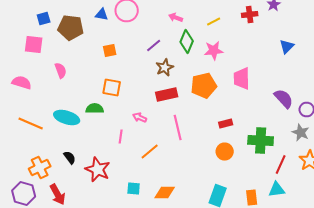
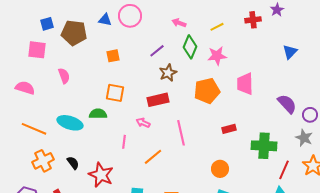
red rectangle: (167, 94) -> (158, 100), moved
orange circle: (225, 152) -> (220, 169), moved
orange cross: (40, 168) -> (43, 161), moved

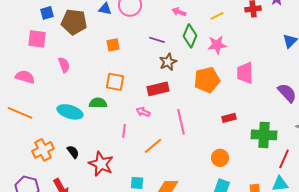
purple line: (157, 51) -> (157, 40), turned 56
orange line: (34, 129) -> (20, 113), moved

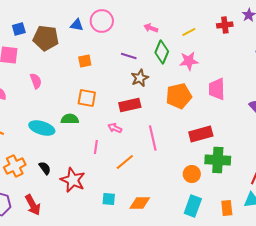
red rectangle: (229, 118) -> (201, 134), size x1.6
green cross: (264, 135) -> (218, 160), moved

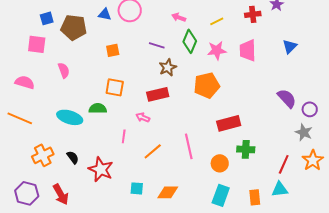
pink trapezoid: (217, 89) -> (248, 50), moved
pink line: (153, 138) -> (189, 146), moved
green cross: (218, 160) -> (246, 149), size x0.7

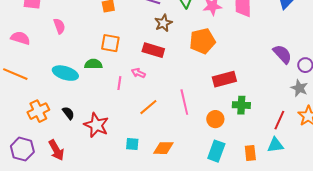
red rectangle: (158, 94) -> (153, 50), turned 30
pink line: (124, 136) -> (119, 83), moved

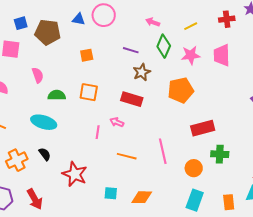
green semicircle: (93, 64) -> (57, 95), moved
orange line: (148, 107) -> (127, 156), turned 54
black semicircle: (68, 113) -> (45, 154), moved

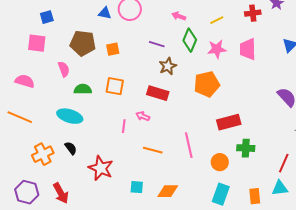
brown pentagon: (48, 32) -> (83, 43), moved

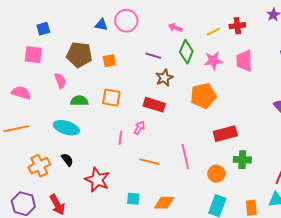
red cross: (253, 13) -> (237, 26), moved
pink arrow: (143, 116) -> (139, 128), turned 96
orange line: (20, 117) -> (16, 129), turned -35

